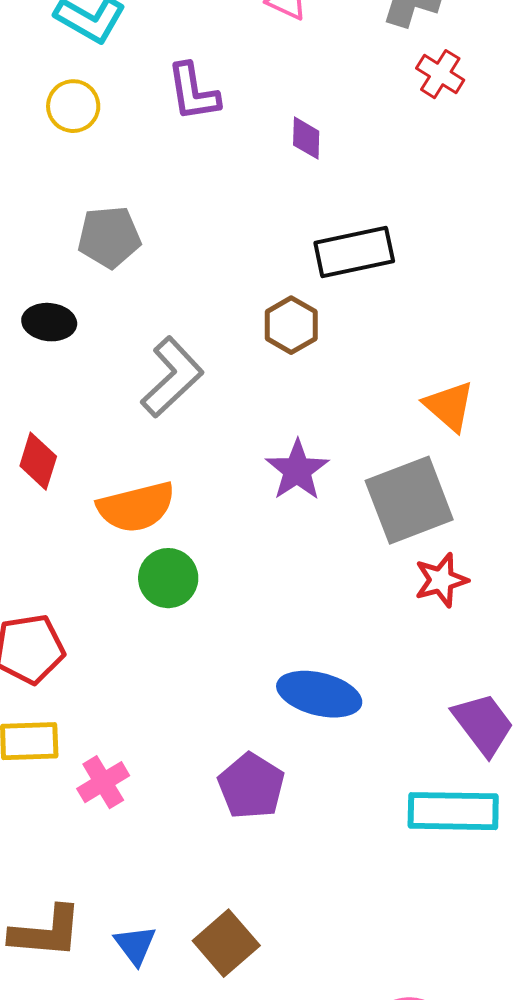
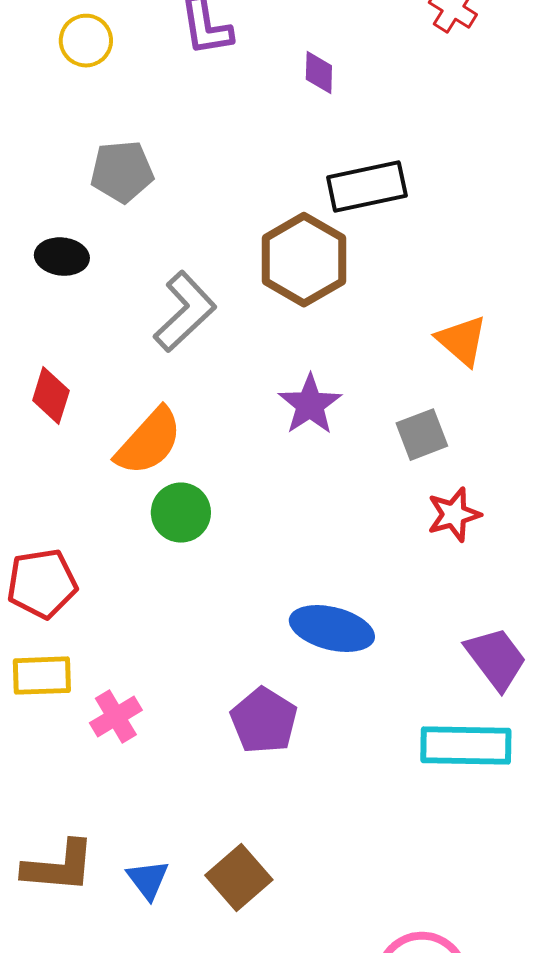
brown hexagon: (291, 325) -> (304, 260), size x1.6
gray square: (409, 500) -> (422, 435), size x0.6
orange semicircle: (136, 507) -> (149, 442), turned -34

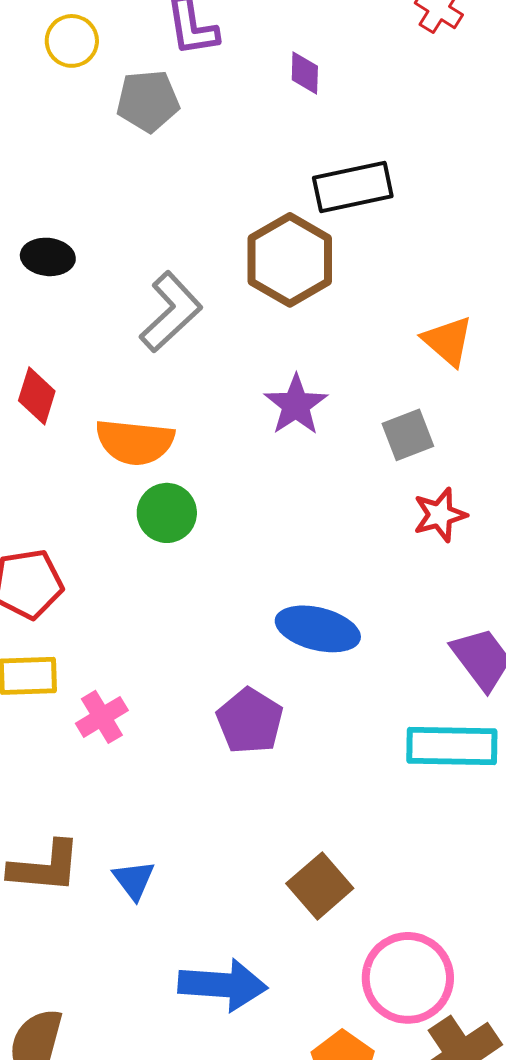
gray pentagon: (122, 172) -> (148, 101), moved
orange semicircle: (149, 442) -> (135, 442), turned 54
brown square: (239, 878) -> (320, 886), moved

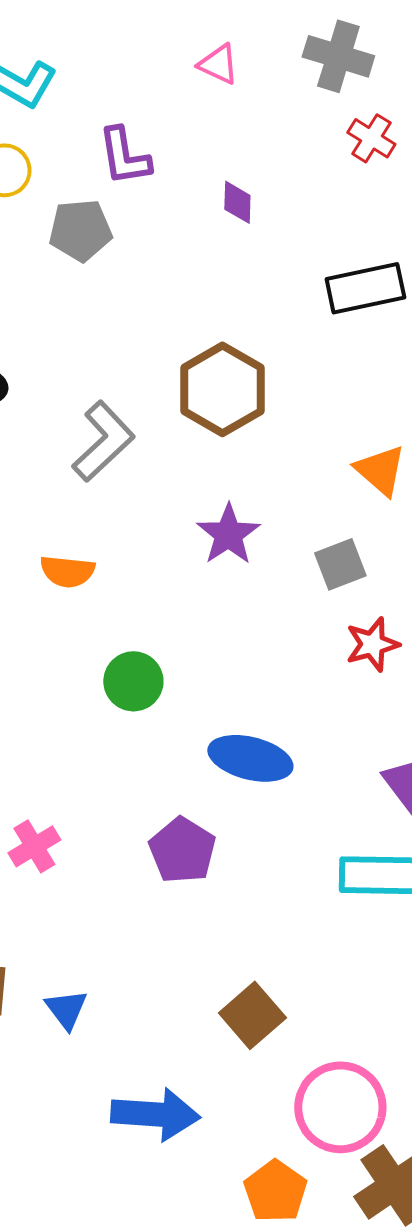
black rectangle: (353, 187) -> (365, 288), moved
orange semicircle: (135, 442) -> (67, 571), size x0.7
green circle: (167, 513) -> (133, 681), moved

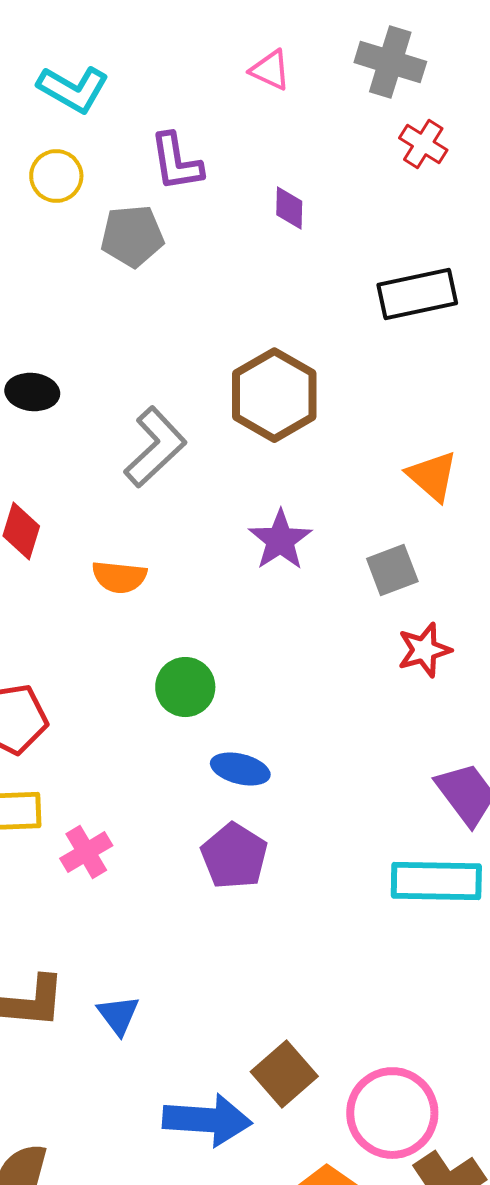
blue ellipse: (250, 758) -> (240, 769), moved, size x0.7
brown square: (252, 1015) -> (284, 1074), moved

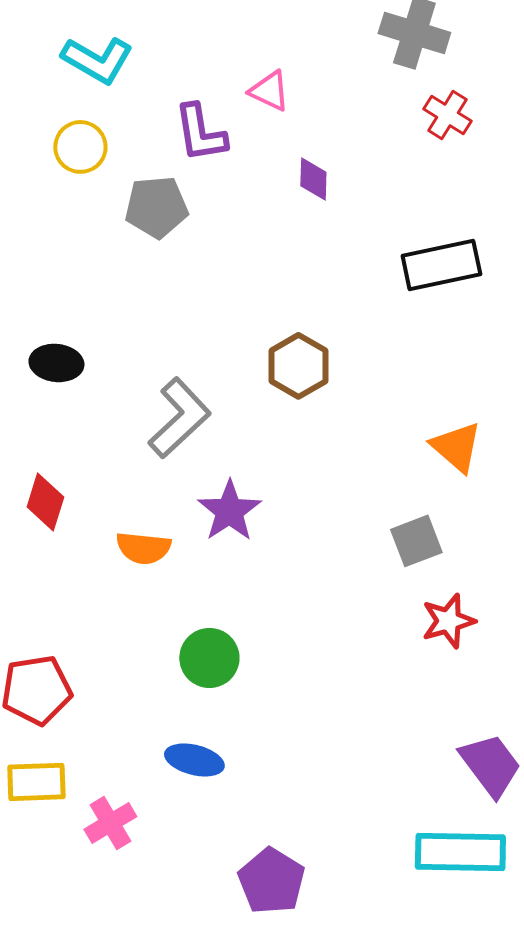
pink triangle: (270, 70) -> (269, 91), moved
brown hexagon: (274, 395) -> (298, 366), size x0.7
purple star: (280, 540) -> (229, 511), moved
blue ellipse: (240, 769) -> (194, 760), moved
purple pentagon: (234, 856) -> (271, 881), moved

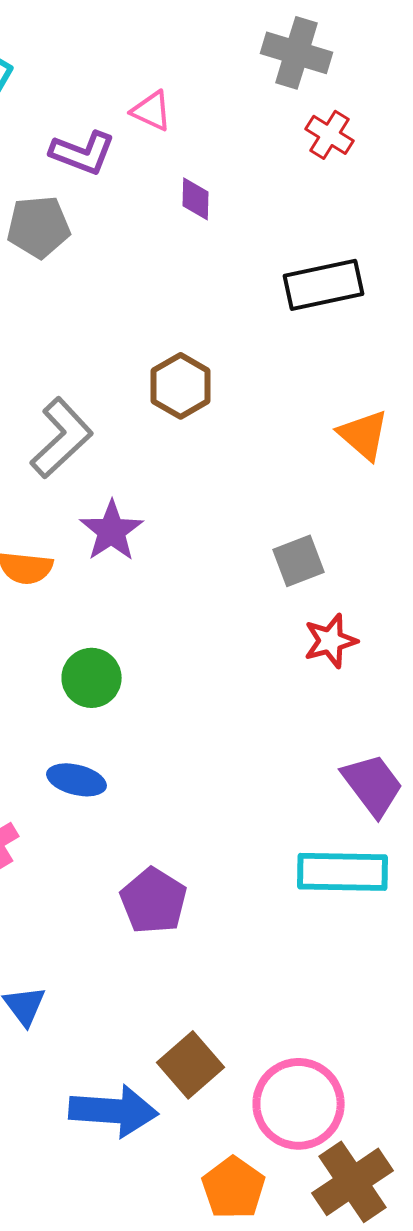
purple L-shape: (200, 133) -> (82, 153), turned -60
orange triangle: (456, 447) -> (364, 435), moved

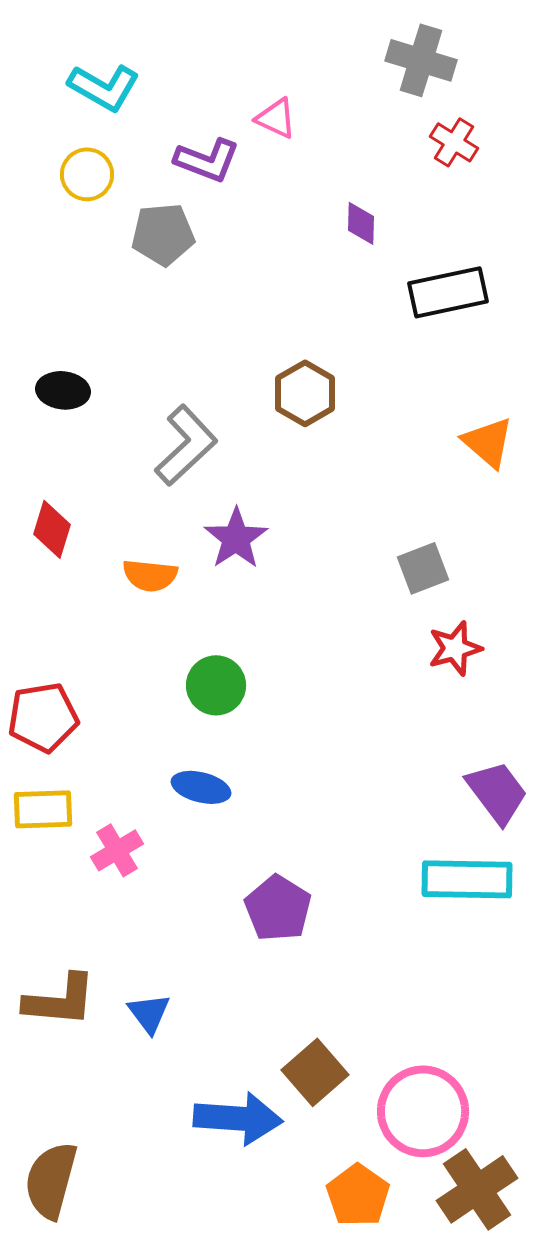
purple diamond: (196, 199) -> (361, 223), moved

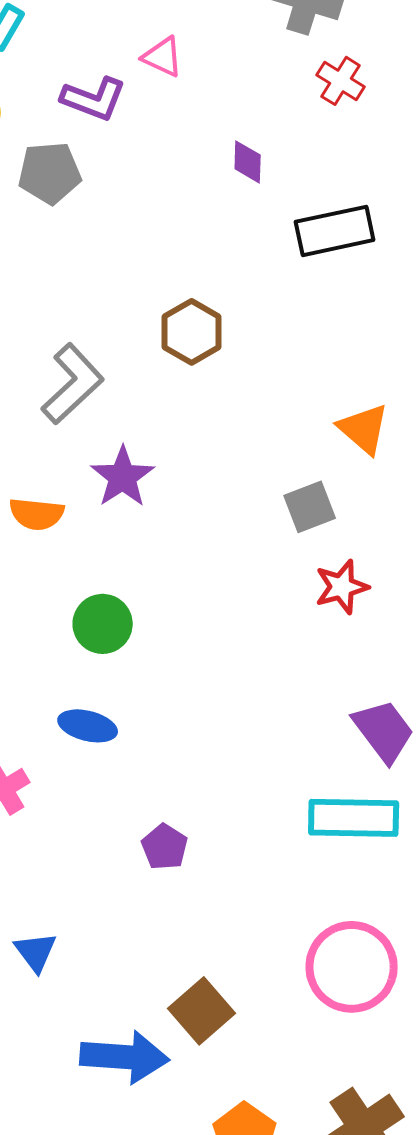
orange triangle: (488, 442) -> (364, 429), moved
purple pentagon: (278, 908) -> (165, 847), size x0.7
pink circle: (423, 1111) -> (352, 967), moved

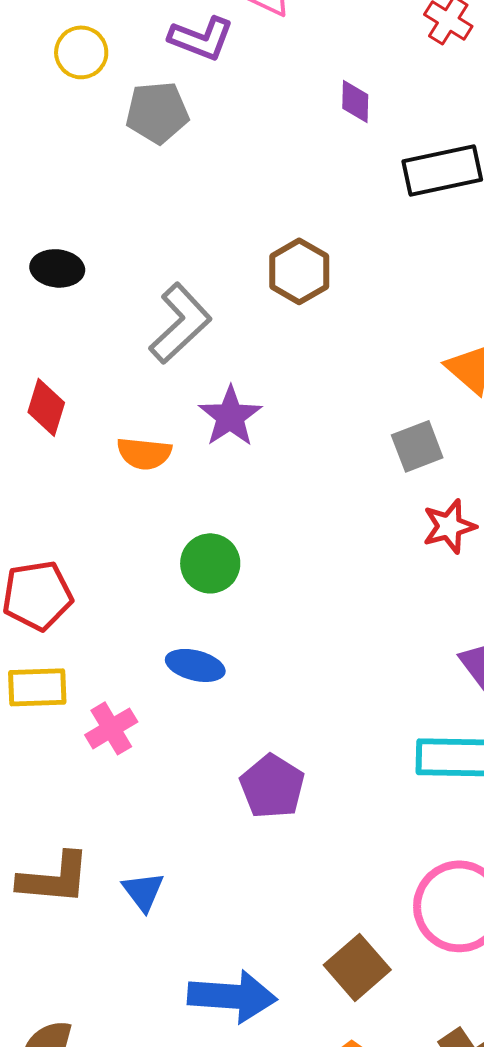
purple pentagon: (165, 847) -> (272, 786), size x1.4
brown square: (202, 1011) -> (357, 967), moved

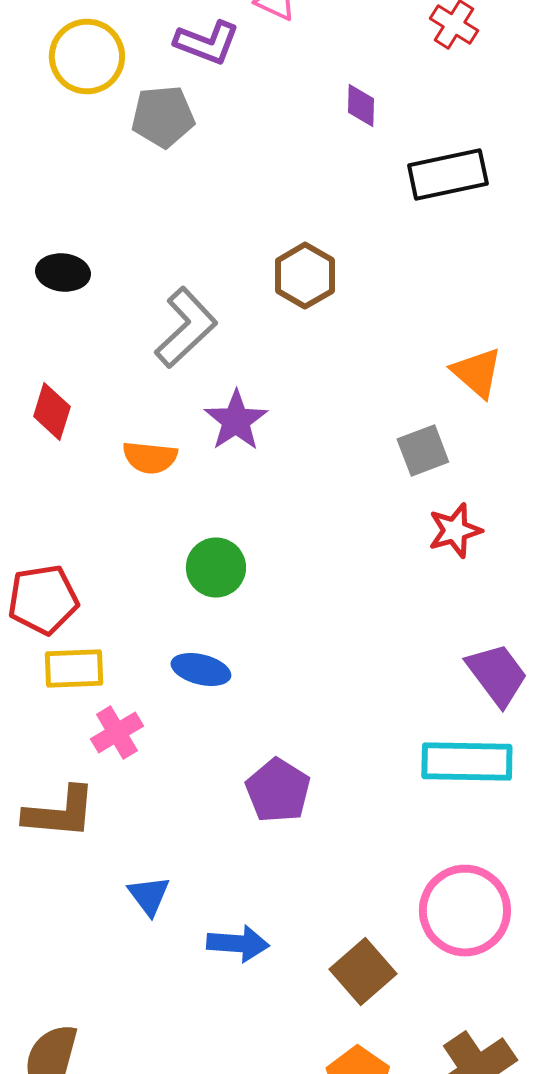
yellow circle: (81, 52) -> (87, 56), size x1.4
yellow rectangle: (37, 687) -> (74, 668), moved
brown L-shape: (54, 878) -> (60, 812), moved
blue arrow: (232, 996) -> (238, 944), moved, size x0.7

